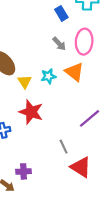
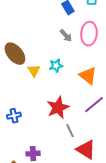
orange triangle: (74, 72) -> (88, 76), moved
red star: (31, 112) -> (58, 108), moved, turned 30

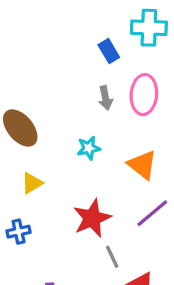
gray arrow: (66, 36) -> (105, 98), turned 32
yellow triangle: (34, 71) -> (32, 183), moved, turned 32

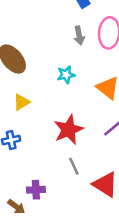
gray line: (112, 257) -> (74, 166), moved

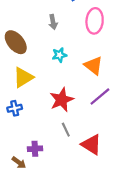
gray arrow: (79, 35) -> (53, 22), moved
yellow triangle: (22, 102) -> (23, 77), size x1.5

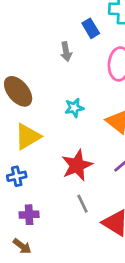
gray arrow: (53, 22) -> (66, 52), moved
purple cross: (35, 149) -> (29, 215), moved

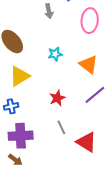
red star: (77, 165) -> (57, 98), size x0.7
purple cross: (29, 215) -> (21, 136), size x1.6

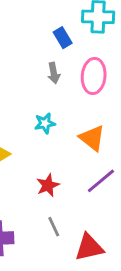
gray arrow: (49, 11) -> (54, 73), moved
red triangle: (87, 142) -> (89, 247), turned -45

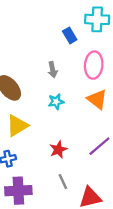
gray arrow: (54, 73) -> (53, 70), moved
orange triangle: (92, 138) -> (97, 99), moved

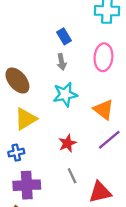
blue rectangle: (70, 35) -> (64, 36), moved
orange triangle: (97, 99) -> (103, 110), moved
cyan star: (56, 102) -> (65, 94), size x1.5

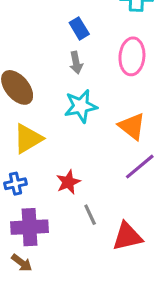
red star: (67, 143) -> (68, 182), moved

